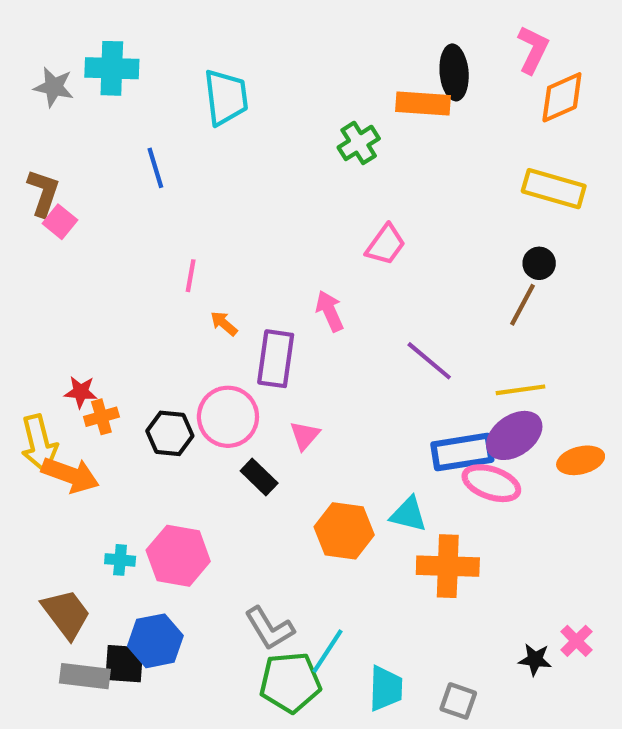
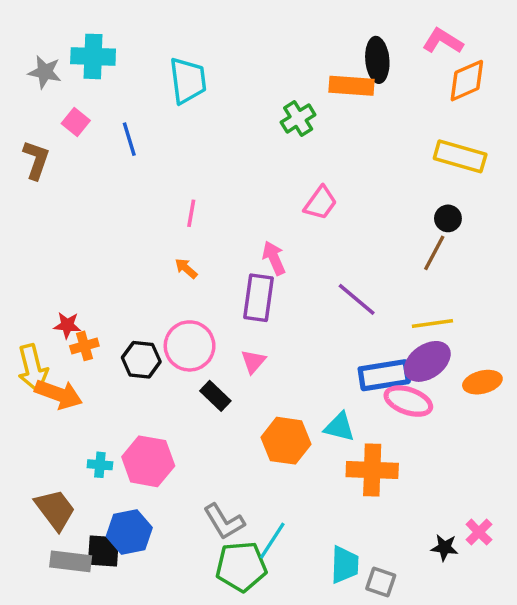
pink L-shape: (533, 50) -> (443, 41), turned -84
pink square: (60, 222) -> (76, 122), moved
pink line: (191, 276) -> (191, 213), moved
purple rectangle: (276, 359) -> (258, 298), moved
cyan trapezoid: (386, 689) -> (345, 565), moved

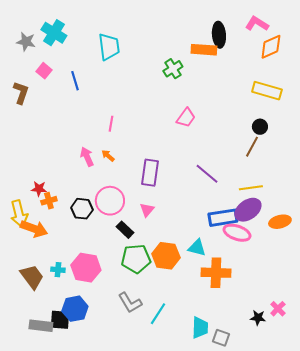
cyan cross: (93, 56) -> (54, 33), turned 30
pink arrow: (274, 258) -> (87, 157), moved
brown trapezoid: (55, 510) -> (32, 277), moved
green pentagon: (241, 566) -> (136, 259), moved

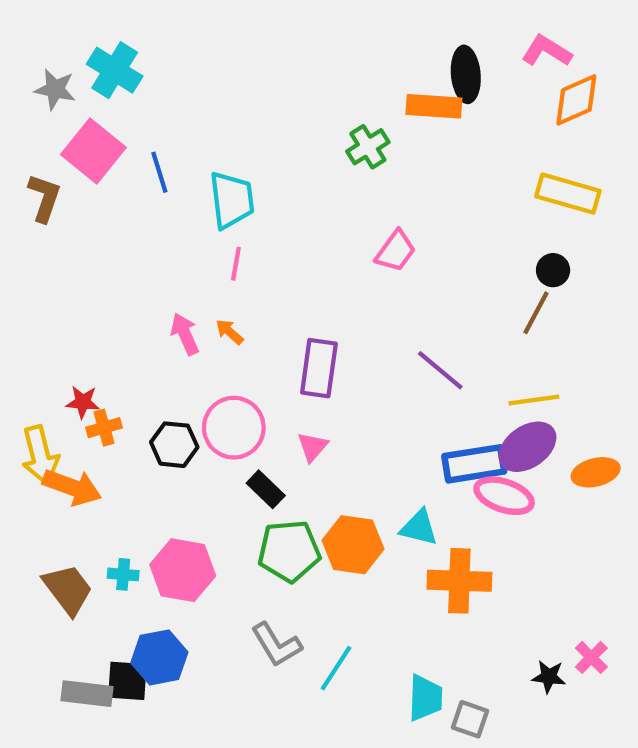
cyan trapezoid: (109, 47) -> (232, 200), moved
pink square: (44, 71) -> (93, 151), size x1.8

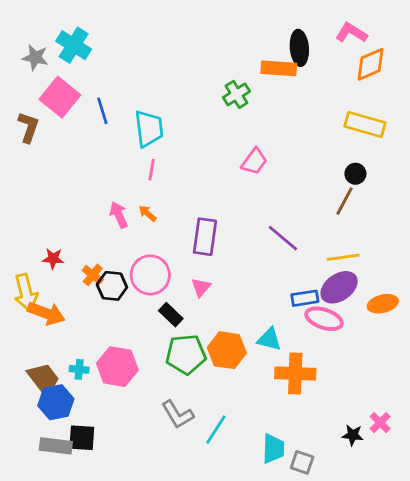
orange cross: (104, 428) -> (93, 275), moved, turned -35
blue rectangle: (474, 464) -> (305, 298), size x0.7
blue hexagon: (159, 657) -> (56, 402), moved

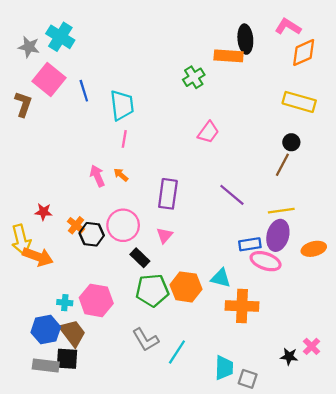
purple ellipse: (339, 287) -> (278, 235), turned -40
brown trapezoid: (44, 379) -> (73, 333), moved

